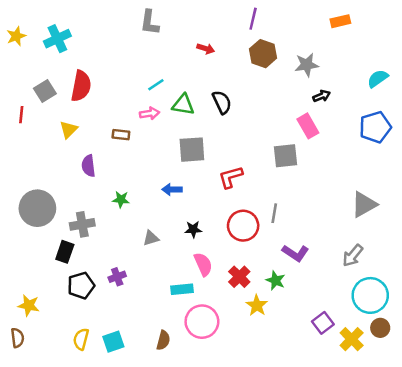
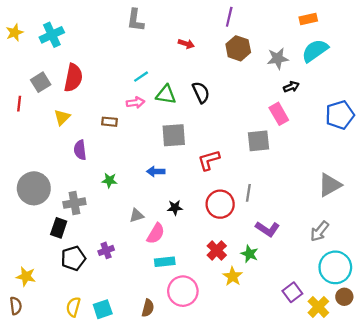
cyan semicircle: (378, 79) -> (315, 51), moved, size x1.4
pink semicircle: (203, 264) -> (156, 234), moved, turned 55

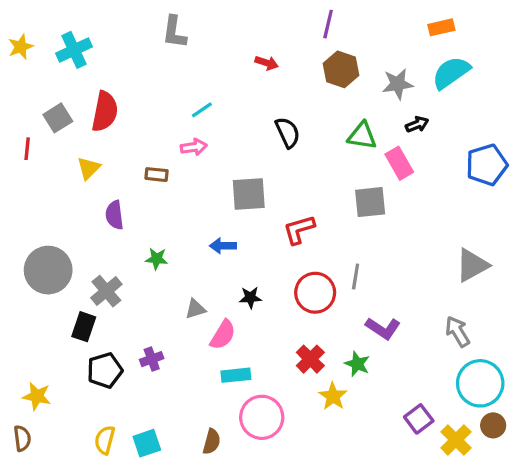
gray L-shape: (135, 20) -> (174, 32), moved
green triangle: (166, 95) -> (362, 136), moved
gray cross: (74, 203) -> (106, 291), turned -30
gray arrow: (319, 231) -> (458, 332), turned 110

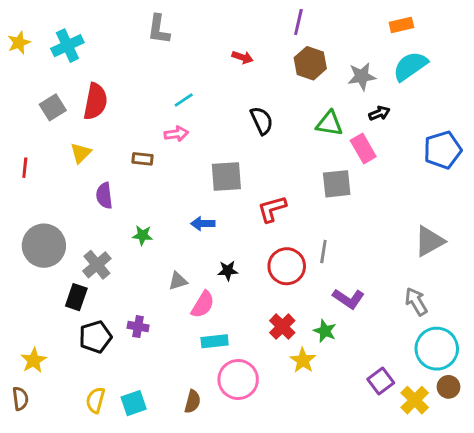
red line: (27, 149) -> (25, 168), moved
purple cross: (152, 359) -> (138, 327), turned 30
yellow star: (37, 396) -> (34, 360), turned 30

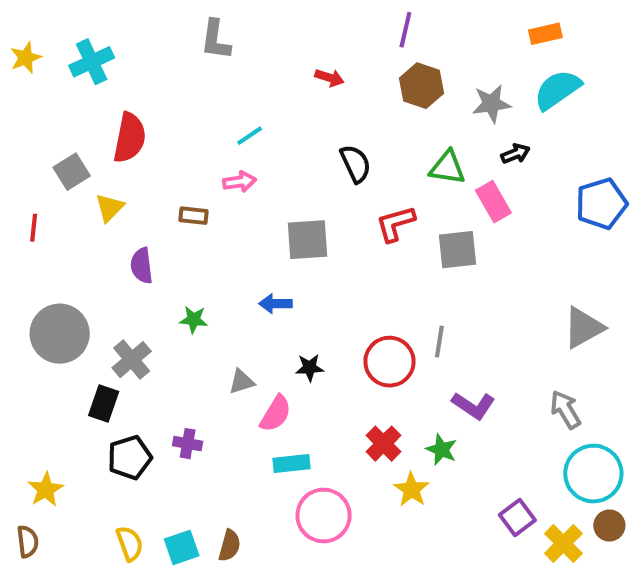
gray square: (53, 107) -> (72, 172), moved
red L-shape: (272, 209) -> (395, 224), moved
yellow semicircle: (95, 400) -> (130, 543), turned 145
brown semicircle: (193, 402) -> (230, 545), moved

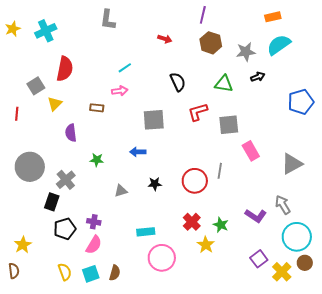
pink rectangle: (493, 202) -> (251, 151), moved
purple L-shape: (473, 406) -> (256, 216), moved
pink semicircle: (276, 414) -> (94, 245), moved

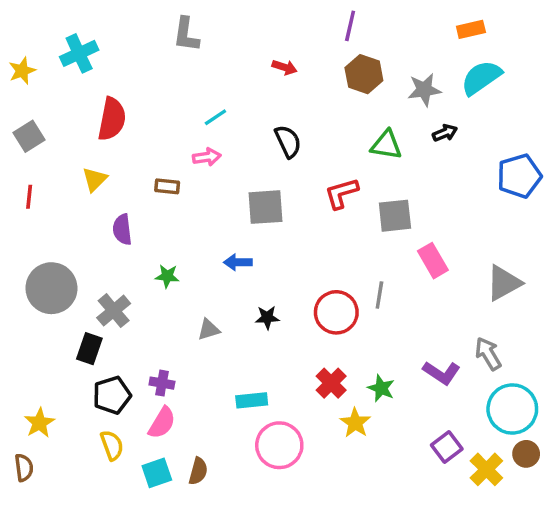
yellow star: (13, 29) -> (22, 71), moved
black semicircle: (178, 82) -> (288, 141), moved
gray square: (36, 86) -> (29, 136), moved
yellow semicircle: (65, 272) -> (112, 445), moved

